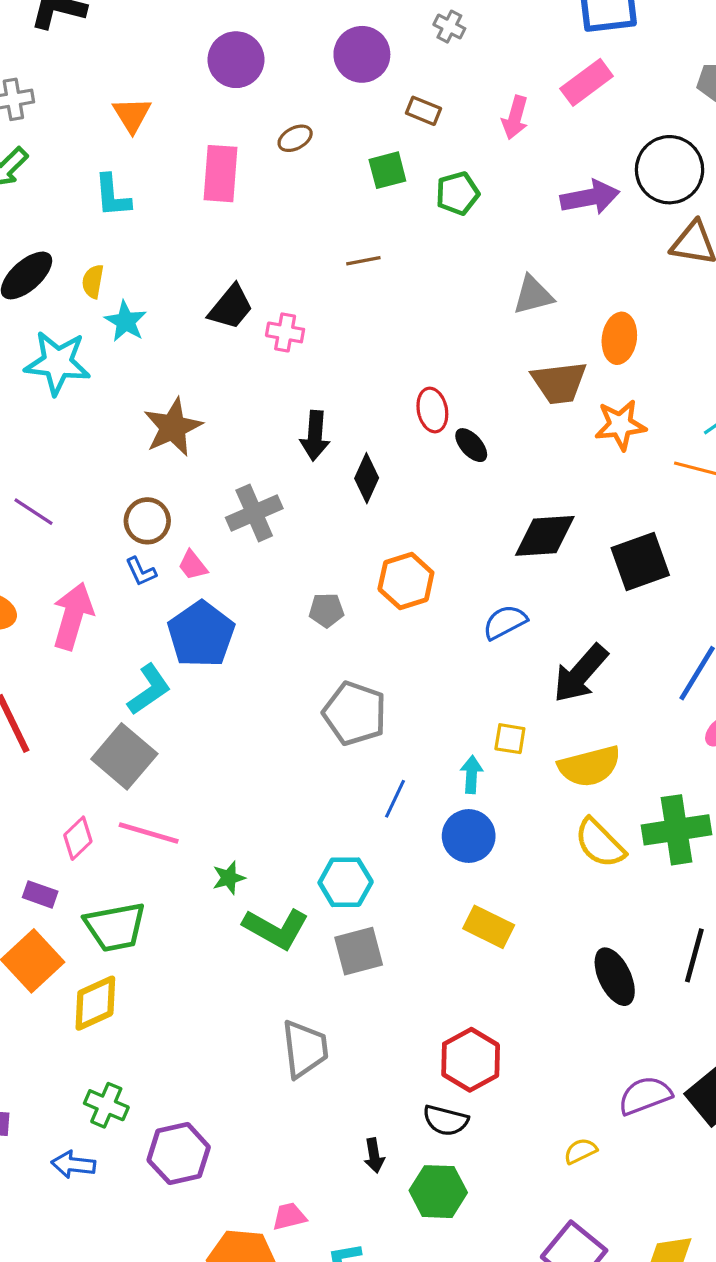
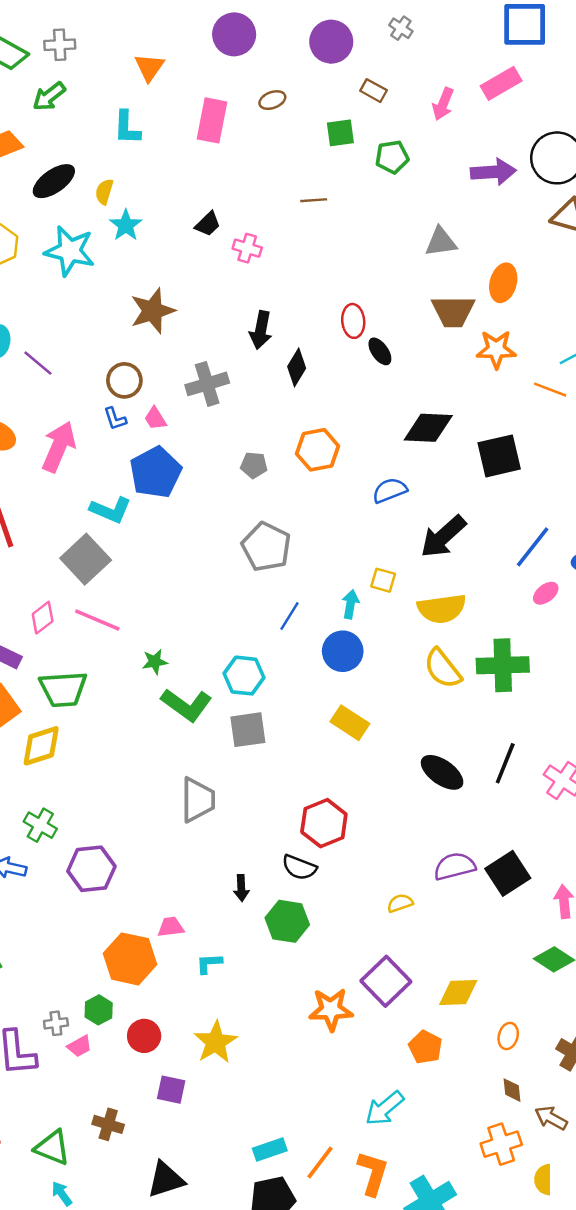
black trapezoid: (231, 307) -> (208, 224), size x0.7
cyan L-shape: (149, 689) -> (111, 510), turned 51
black ellipse: (615, 977) -> (442, 772), turned -36

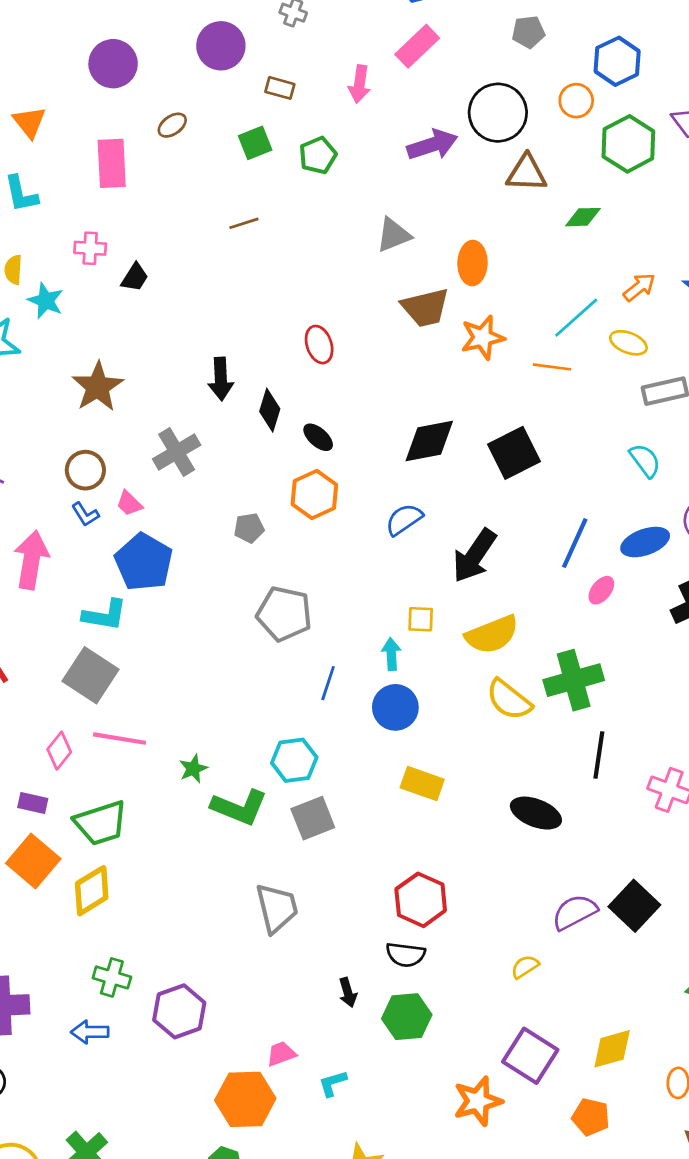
pink cross: (247, 248) -> (90, 248), moved
black ellipse: (380, 351) -> (318, 437), moved
black line: (505, 763) -> (599, 755), moved

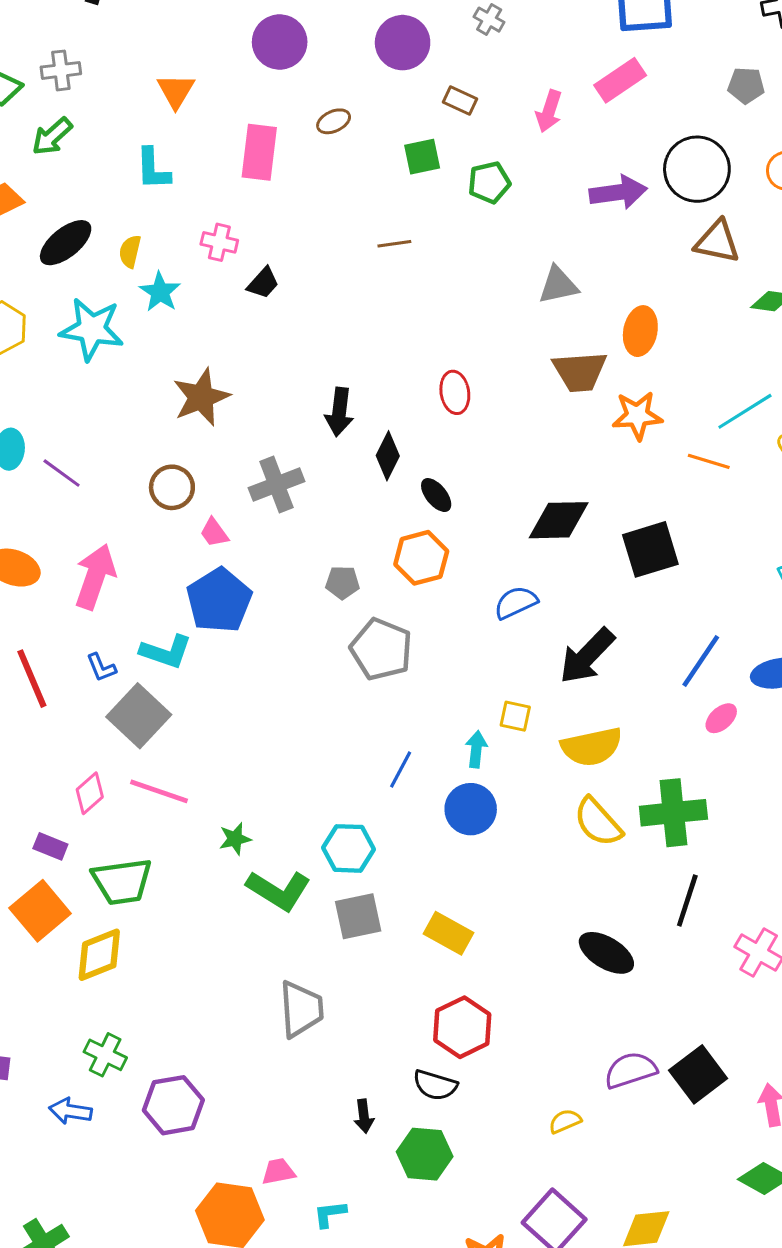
blue L-shape: (85, 514) -> (101, 667), moved
gray pentagon: (284, 614) -> (381, 649), moved
yellow rectangle: (422, 783) -> (448, 933), moved

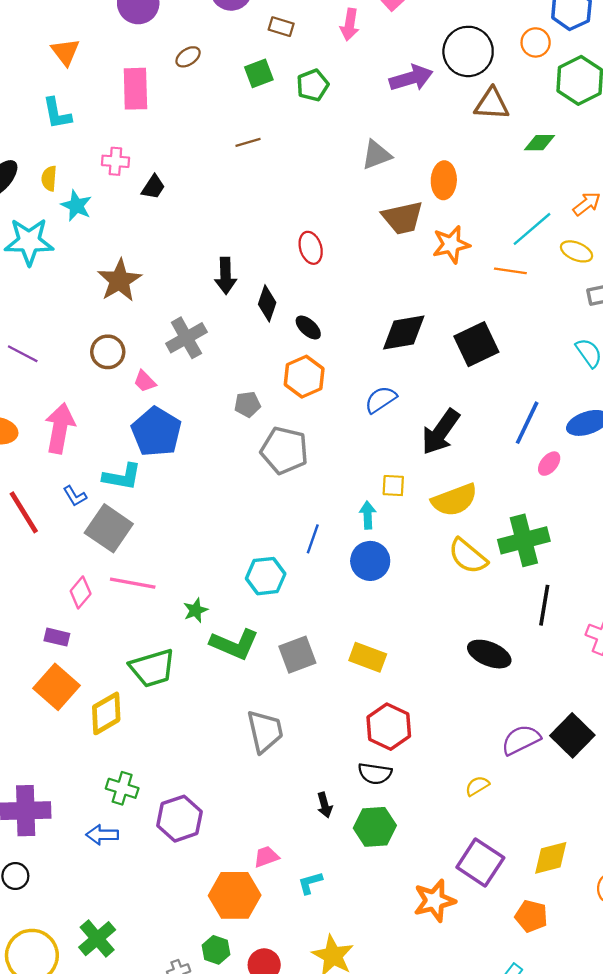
cyan hexagon: (349, 848) -> (266, 576), moved
green trapezoid: (122, 881) -> (152, 668), moved

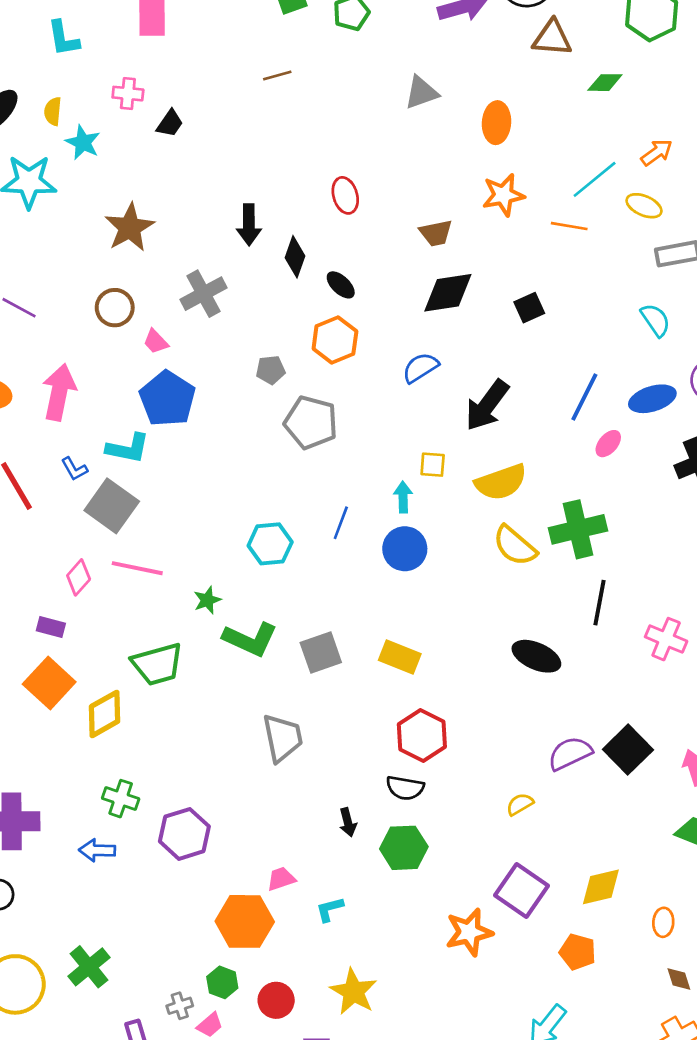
brown trapezoid: (403, 218) -> (436, 233), moved, size x0.7
black square: (476, 344) -> (529, 308), size x0.6
cyan hexagon: (266, 576) -> (270, 544), moved

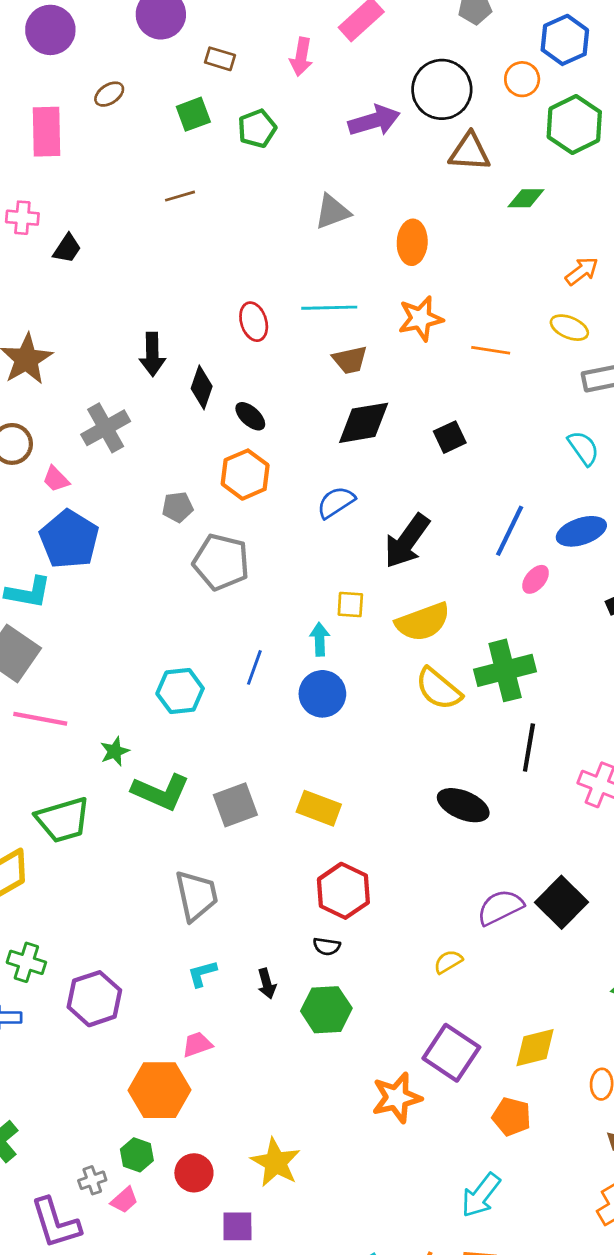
cyan line: (595, 179) -> (329, 308), moved, turned 39
black semicircle: (405, 788) -> (327, 946), size x0.7
cyan L-shape: (330, 909) -> (202, 974), moved

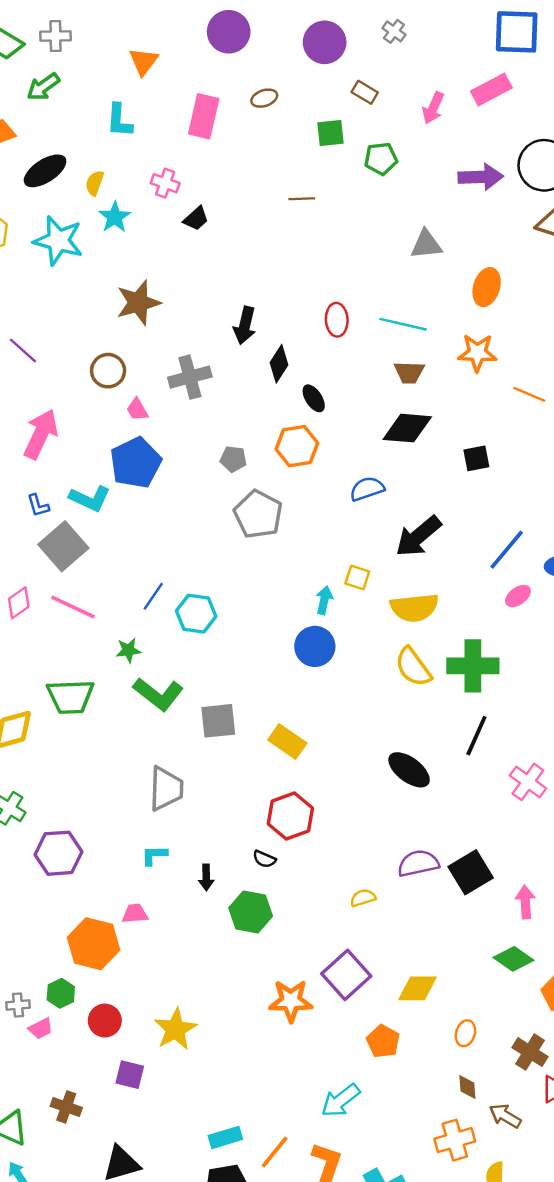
blue line: (254, 667) -> (153, 596), moved

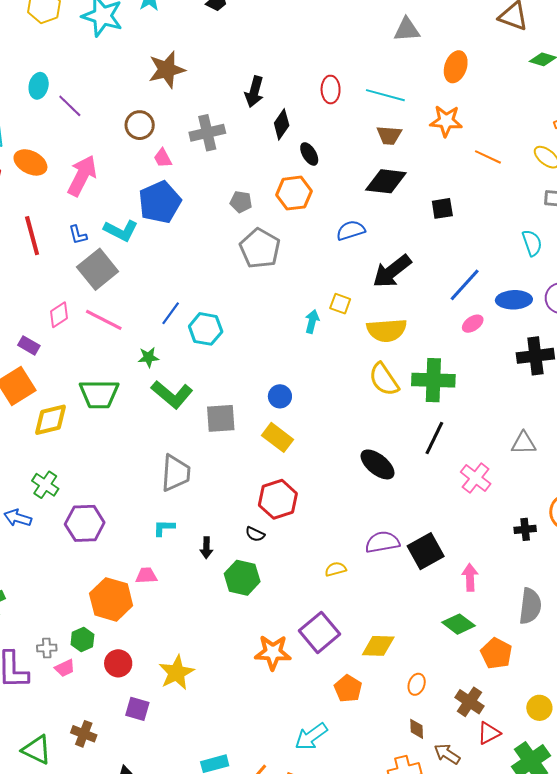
blue circle: (315, 646) -> (280, 396), moved, size x0.7

